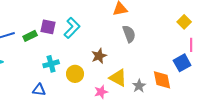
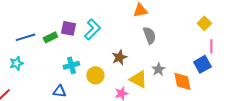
gray star: (139, 86) -> (158, 69), moved

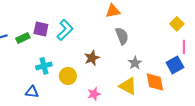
gray star: (158, 69) -> (135, 63), moved
yellow triangle: (138, 79) -> (128, 86), moved

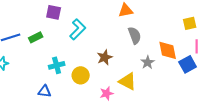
yellow square: (177, 24) -> (190, 23), turned 32
purple square: (41, 29) -> (54, 12), moved
orange diamond: (155, 82) -> (168, 50), moved
yellow triangle: (128, 86) -> (128, 81), moved

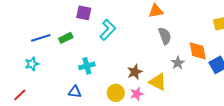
brown star: (105, 57) -> (135, 72), moved
yellow circle: (81, 75) -> (116, 93), moved

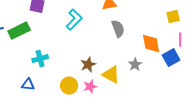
cyan L-shape: (108, 30) -> (74, 20), moved
green rectangle: (66, 38) -> (19, 31), size x1.5
gray star: (178, 63) -> (135, 65), moved

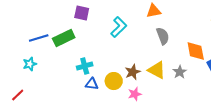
yellow triangle: (111, 75) -> (157, 70), moved
blue triangle: (28, 85) -> (92, 84), moved
yellow circle: (69, 86) -> (114, 81), moved

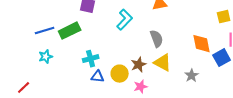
gray semicircle: (163, 36) -> (157, 39), moved
cyan star: (30, 64) -> (46, 57), moved
gray star: (180, 72) -> (192, 76), moved

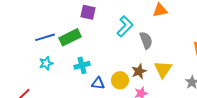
gray semicircle: (157, 39) -> (146, 40), moved
cyan cross: (91, 59) -> (82, 65), moved
yellow triangle: (163, 63) -> (163, 69), turned 36

